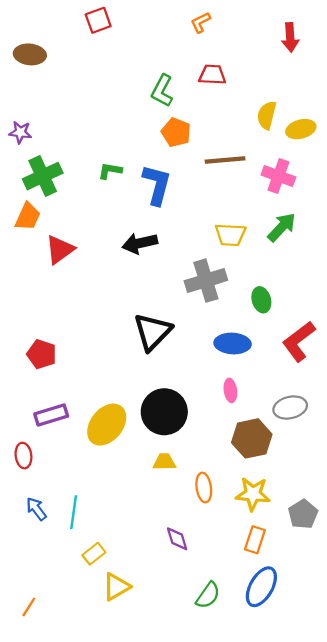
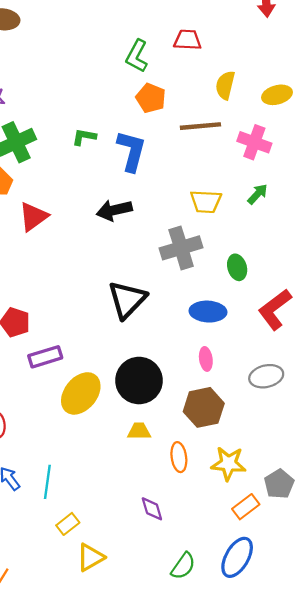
yellow semicircle: (267, 115) -> (225, 85), moved
green arrow: (282, 227) -> (258, 194), size x0.7
purple rectangle: (51, 415) -> (45, 357), moved
brown hexagon: (252, 438) -> (204, 407), moved
orange rectangle: (255, 540) -> (246, 507), moved, turned 35

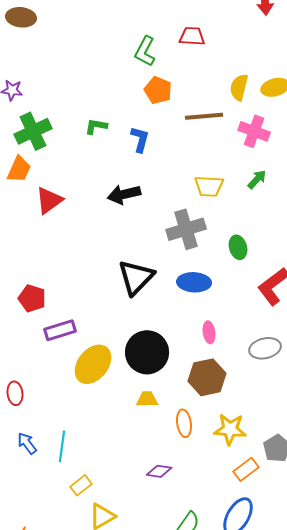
yellow semicircle: (225, 85) -> (239, 87), moved
blue L-shape: (131, 151) -> (140, 139), size x0.7
blue ellipse: (208, 312) -> (194, 282), moved
purple diamond: (152, 509) -> (159, 471), turned -65

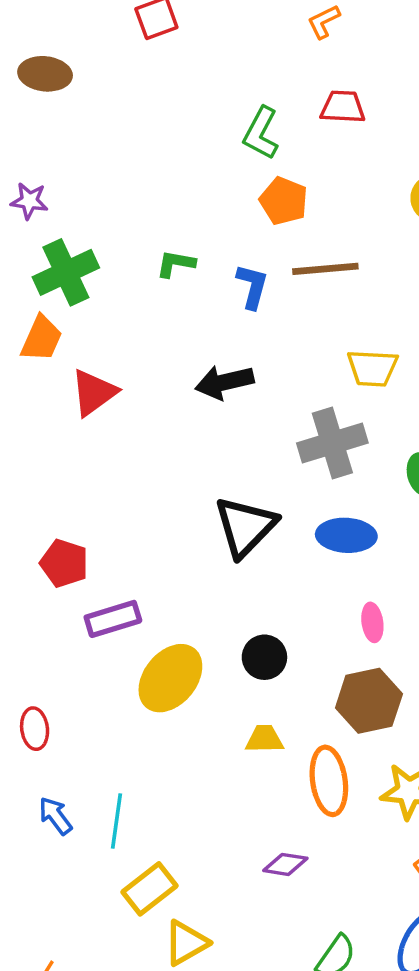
brown line: (204, 116) -> (325, 269), moved
black circle: (147, 352) -> (264, 657), size x0.6
orange ellipse: (184, 423) -> (329, 781), size x1.4
yellow rectangle: (81, 485) -> (150, 889), size x1.4

